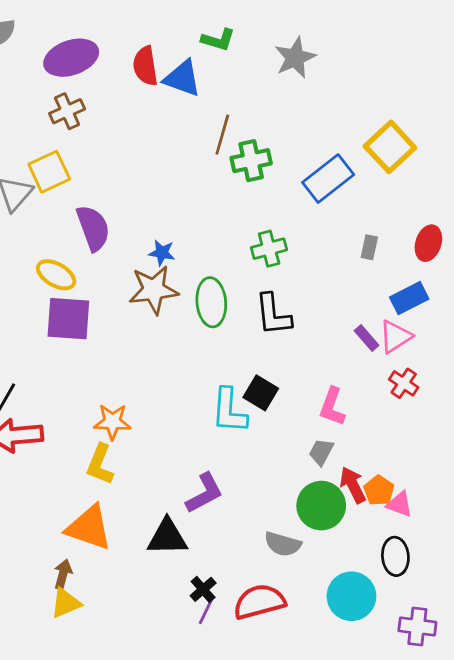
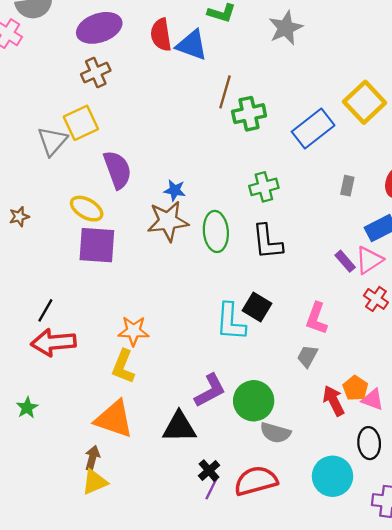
red arrow: (353, 485) -> (334, 401), moved
green circle: (321, 506) -> (254, 401), moved

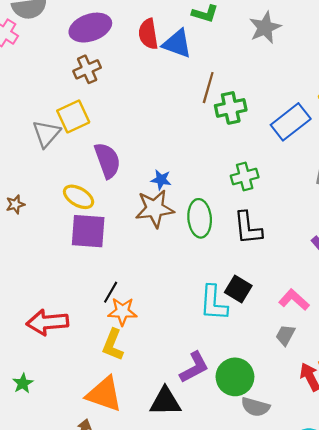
black line: (45, 310) -> (111, 292), moved
pink L-shape: (317, 318) -> (294, 300), turned 112

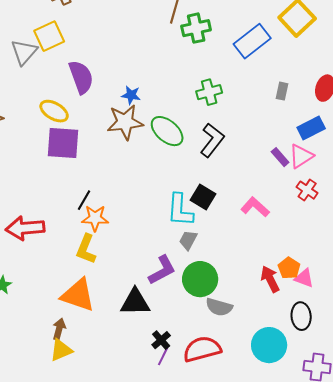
green ellipse: (200, 218) -> (167, 131), turned -44
black L-shape: (248, 228) -> (212, 140), turned -136
gray trapezoid: (285, 335) -> (188, 240), moved

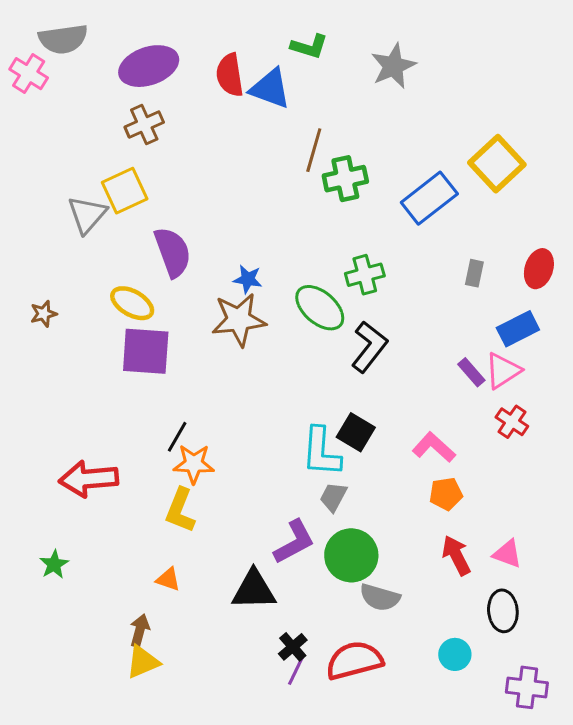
green ellipse: (167, 131) -> (320, 308), moved
orange pentagon: (289, 268) -> (446, 494), moved, turned 30
orange triangle: (78, 295) -> (168, 579), size x0.5
cyan circle: (269, 345) -> (455, 654), size x0.6

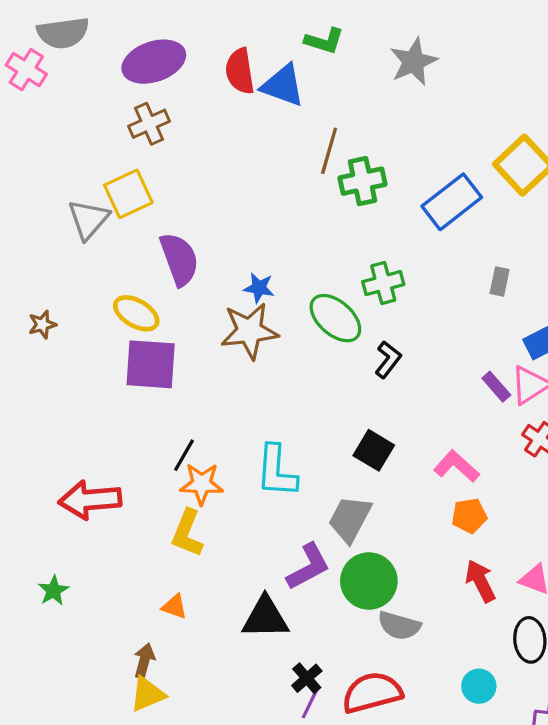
black L-shape: (369, 347) -> (388, 360), size x0.7
cyan L-shape: (321, 452) -> (276, 471), moved
gray trapezoid: (333, 497) -> (350, 519), size x1.5

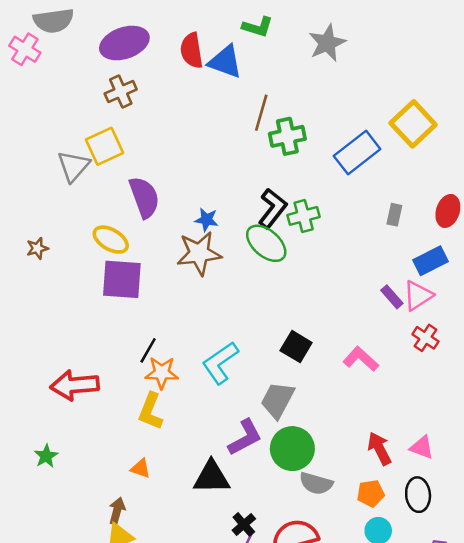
black L-shape: (388, 360) -> (272, 208), moved, size x1.4
cyan L-shape: (276, 471) -> (220, 363), turned 51
orange pentagon: (469, 516) -> (371, 493), moved

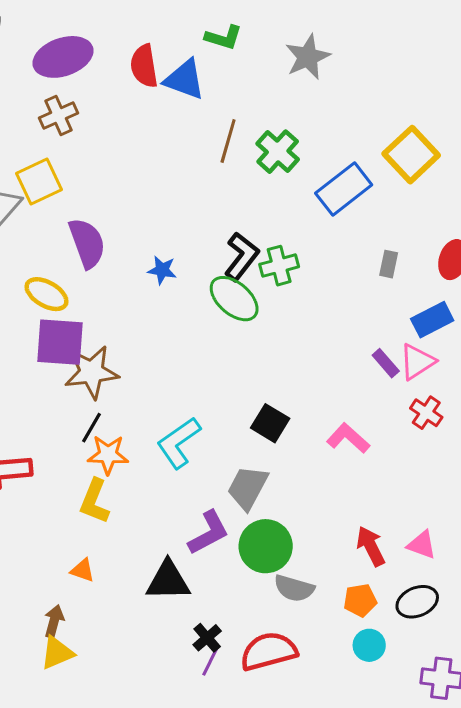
green cross: (287, 136) -> (278, 152), moved, turned -36
brown star: (199, 253) -> (92, 372), moved
black ellipse: (418, 495) -> (417, 602), turned 72

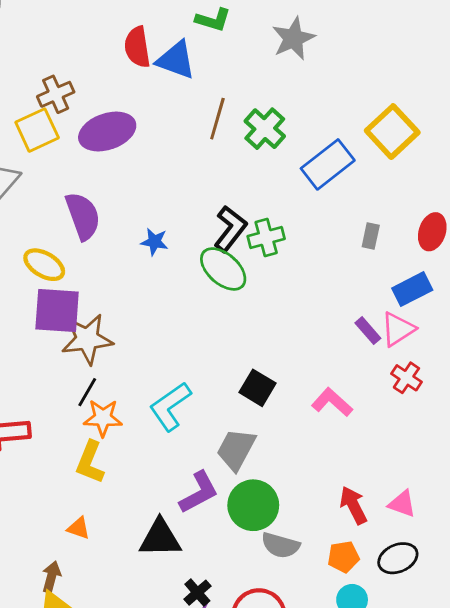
purple ellipse: (63, 57) -> (107, 132), moved
yellow square: (39, 182) -> (37, 130), moved

